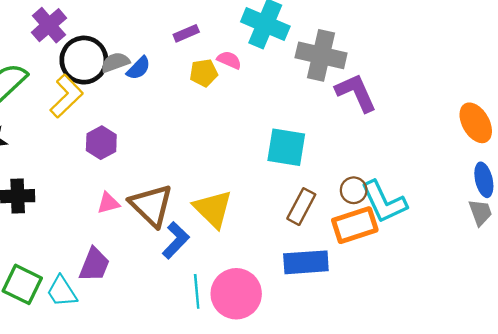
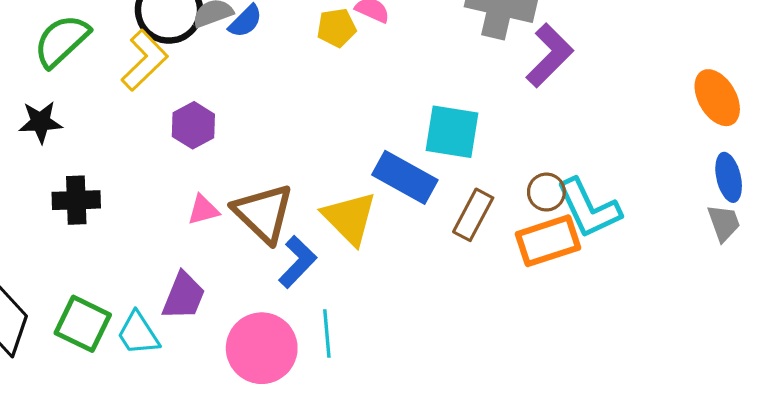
purple L-shape: (356, 93) -> (550, 55), turned 69
blue rectangle: (306, 262) -> (405, 177), moved, turned 33
pink circle: (236, 294) -> (262, 348), moved

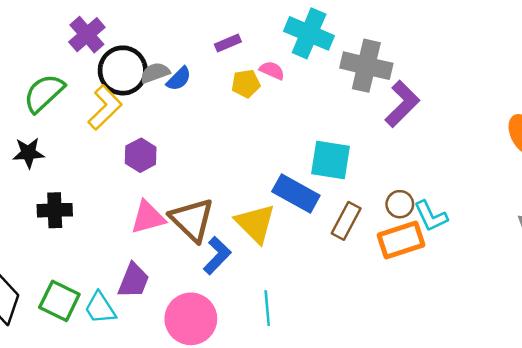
cyan L-shape: (589, 208) -> (431, 216), size x0.7
pink triangle: (203, 210) -> (148, 217), size x1.5
cyan line: (327, 334) -> (267, 308), moved

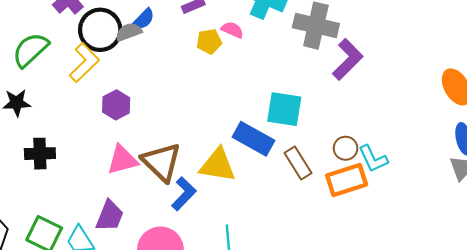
blue semicircle: (179, 79) -> (144, 19), moved
brown rectangle: (346, 221) -> (298, 163), turned -60
yellow triangle: (255, 223) -> (218, 165), turned -36

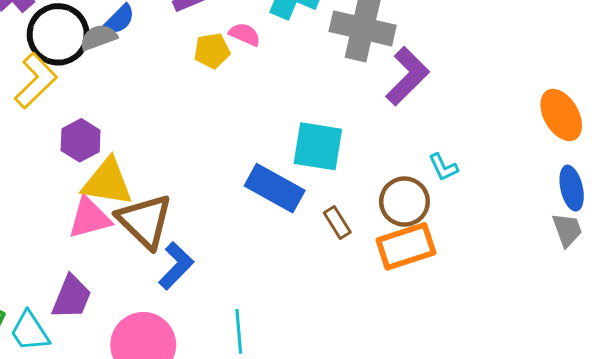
brown circle: (346, 148) -> (404, 202), size x1.4
cyan L-shape: (373, 159) -> (443, 167), moved, size x0.7
brown rectangle: (298, 163) -> (337, 222), size x0.7
yellow triangle: (218, 165) -> (107, 182), moved

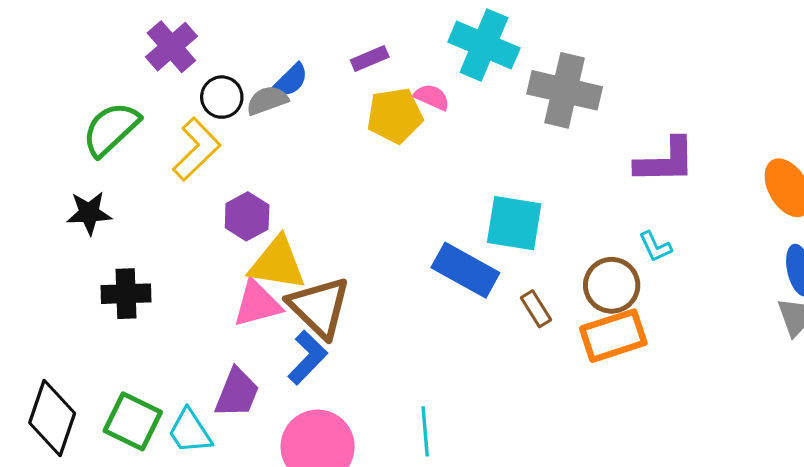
black circle: (58, 34) -> (222, 97), size x0.6
yellow pentagon: (212, 51) -> (395, 116), size x1.4
purple L-shape: (407, 76) -> (665, 161), moved, turned 44
blue L-shape: (176, 266) -> (307, 358), moved

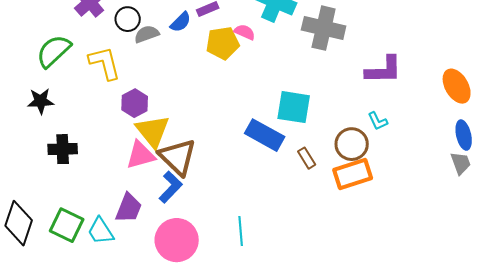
blue semicircle: (291, 80) -> (181, 22), moved
black circle: (222, 97) -> (128, 19), moved
yellow L-shape: (197, 149) -> (105, 63), turned -60
yellow triangle: (277, 263) -> (153, 131), turned 42

